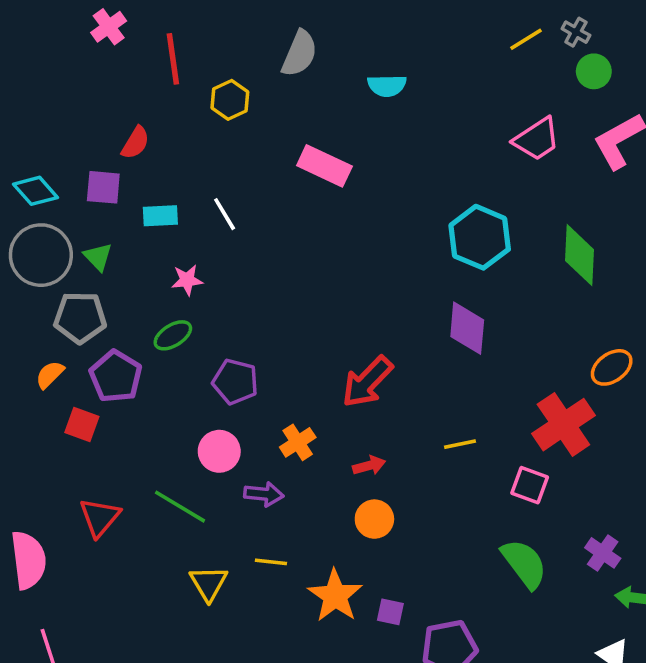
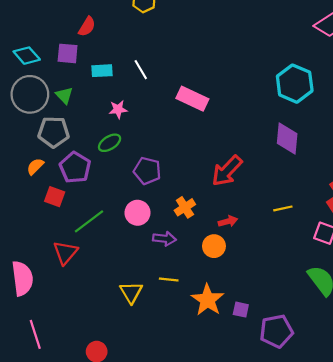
pink rectangle: (324, 166) -> (192, 99), moved
green line: (180, 507) -> (89, 221), moved, turned -68
orange circle: (374, 519) -> (214, 246), moved

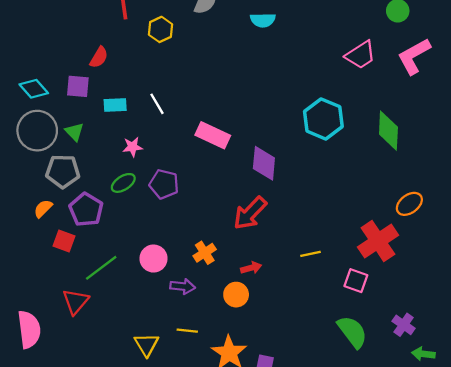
purple diamond: (287, 138) -> (264, 163), moved
purple pentagon: (147, 171) -> (164, 184), moved

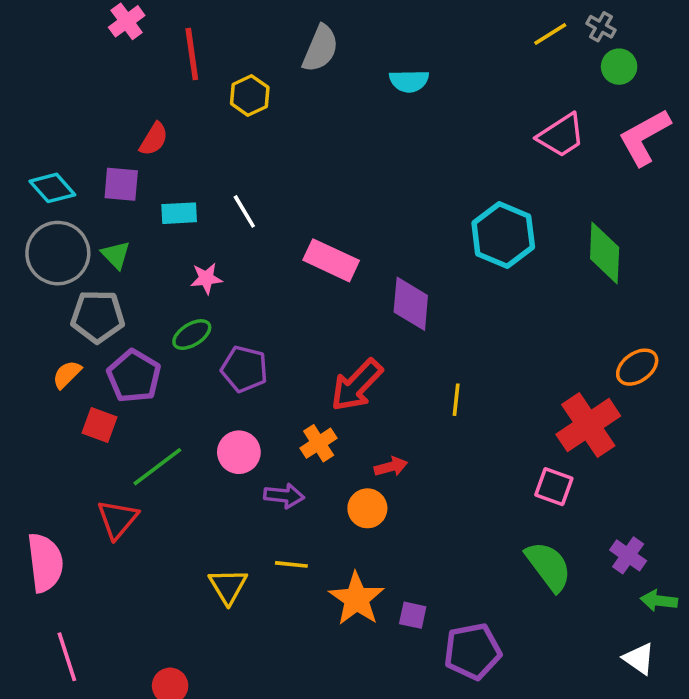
purple pentagon: (164, 184) -> (244, 369), moved
red arrow: (250, 213) -> (357, 385), moved
yellow line: (310, 254) -> (456, 400), moved, turned -72

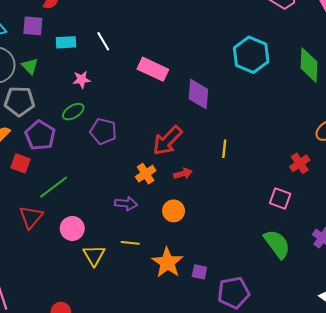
red cross: (588, 425) -> (300, 163), size x0.6
pink circle: (239, 452) -> (72, 228), moved
red arrow: (391, 467) -> (183, 174), moved

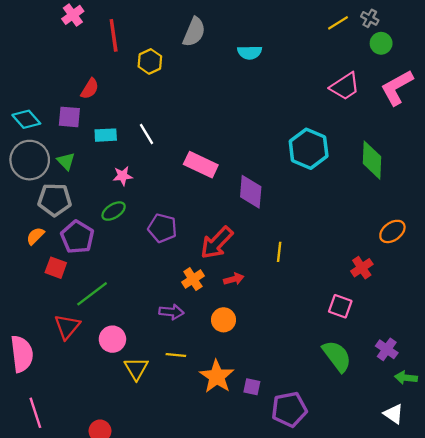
purple pentagon: (103, 131) -> (162, 228), moved

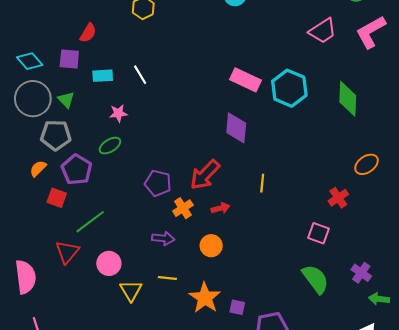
pink rectangle: (201, 165) -> (246, 80), moved
purple pentagon: (162, 228) -> (158, 183), moved

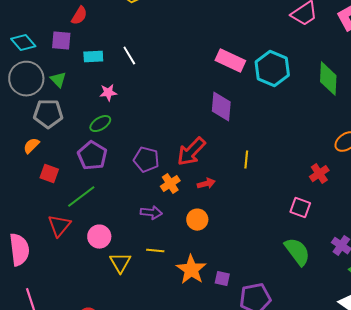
purple pentagon: (77, 170) -> (92, 156), moved

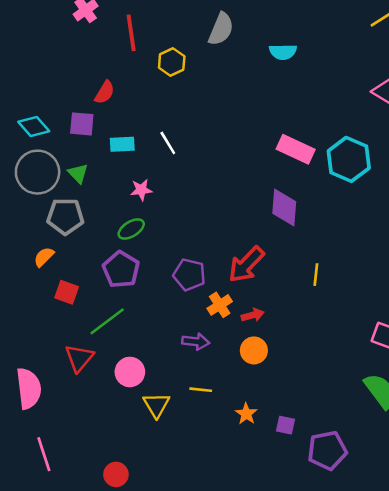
red arrow: (206, 184) -> (253, 315), moved
orange star: (191, 270) -> (246, 414), size x0.6

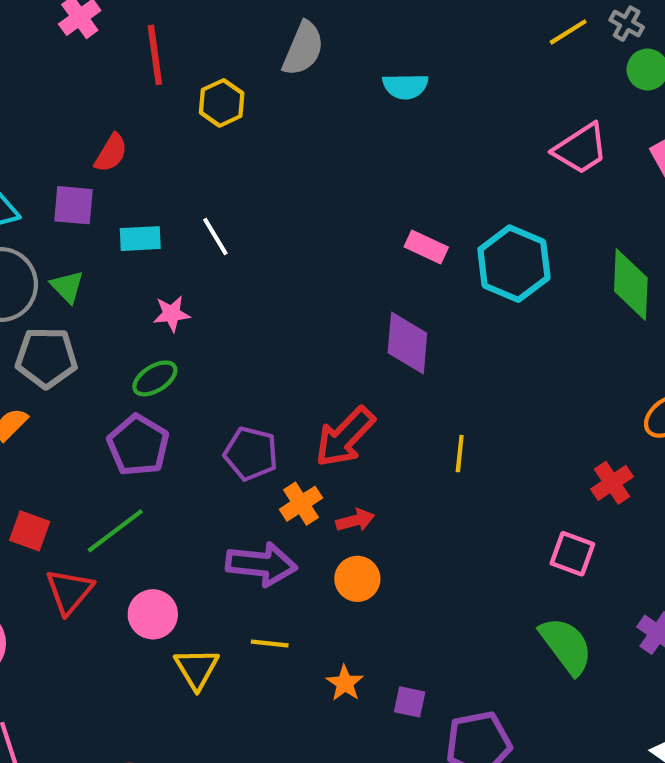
pink rectangle: (296, 149) -> (426, 247), size x0.7
red square: (67, 292) -> (30, 531), moved
purple arrow: (196, 342) -> (261, 564), size x1.5

